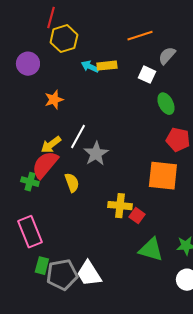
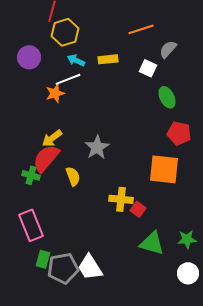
cyan arrow: (90, 67) -> (76, 60), moved
white line: (78, 137) -> (68, 79), moved, turned 40

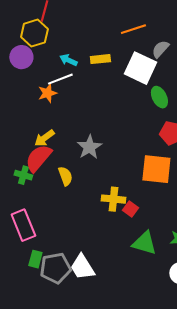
yellow hexagon: (65, 32) -> (34, 33), moved
white square: (148, 68) -> (140, 68), size x1.8

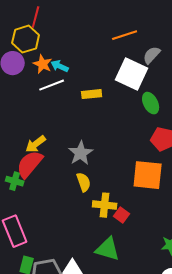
yellow rectangle: (100, 59) -> (92, 94), moved
orange star: (47, 93) -> (43, 64), moved, turned -30
yellow semicircle: (65, 176) -> (84, 182), moved
green triangle: (144, 243) -> (108, 249), moved

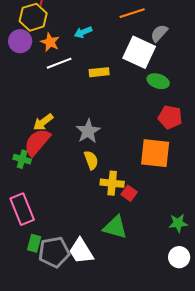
cyan arrow: (60, 66) -> (83, 32), moved, turned -48
green ellipse: (151, 103) -> (158, 81), turned -45

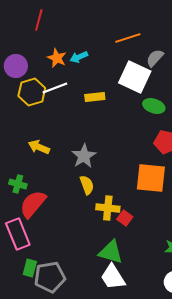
yellow hexagon: (33, 17) -> (32, 92), moved
orange star: (50, 42) -> (57, 58), moved
yellow arrow: (43, 122) -> (39, 147), turned 60
red semicircle: (37, 142) -> (33, 204), moved
white trapezoid: (81, 251) -> (113, 277), moved

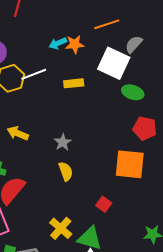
orange star: (57, 58) -> (75, 44), moved, turned -30
gray star: (84, 156) -> (63, 142), size x0.7
yellow cross: (108, 208) -> (61, 228), moved, turned 35

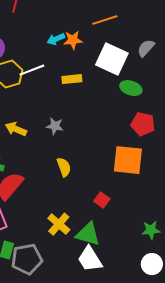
gray semicircle: (134, 44) -> (146, 48), moved
gray star: (63, 142) -> (55, 126), moved, turned -30

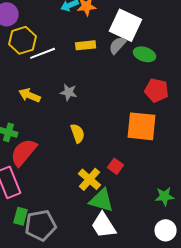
gray semicircle: (146, 48) -> (118, 45), moved
white line: (32, 70) -> (43, 53), moved
yellow cross: (59, 224) -> (90, 179), moved

